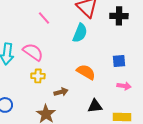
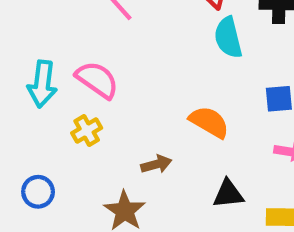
cyan semicircle: (80, 33) -> (228, 38), moved, turned 144
yellow cross: (38, 76) -> (87, 130), moved, turned -32

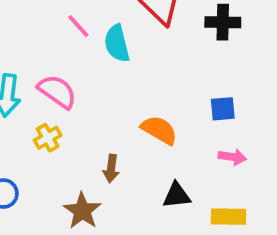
cyan semicircle: (228, 38) -> (117, 43), moved
brown arrow: (156, 164) -> (111, 169), turned 112

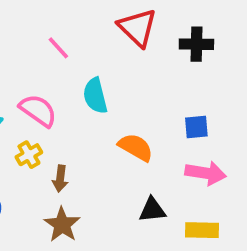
cyan semicircle: (117, 43) -> (95, 96), moved
pink arrow: (232, 157) -> (206, 173), size x1.5
brown arrow: (111, 169) -> (60, 179), moved

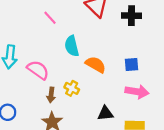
pink semicircle: (38, 110) -> (38, 70), moved
orange semicircle: (136, 147) -> (96, 64), moved
yellow cross: (29, 155) -> (72, 88), moved, turned -32

